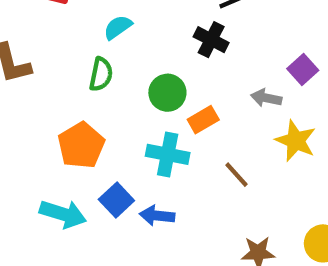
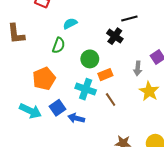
gray arrow: (266, 98) -> (138, 68), turned -104
brown line: (237, 175) -> (111, 100), moved

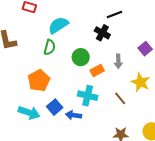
cyan semicircle: (70, 24) -> (58, 25), size x1.5
gray arrow: (138, 68) -> (118, 61), moved
cyan cross: (86, 89) -> (88, 96), moved
brown line: (111, 100) -> (120, 98), moved

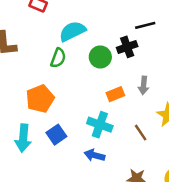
black cross: (102, 33) -> (127, 47), turned 35
green circle: (81, 57) -> (100, 57), moved
cyan arrow: (29, 113) -> (23, 138), turned 70
blue arrow: (74, 115) -> (95, 155), moved

